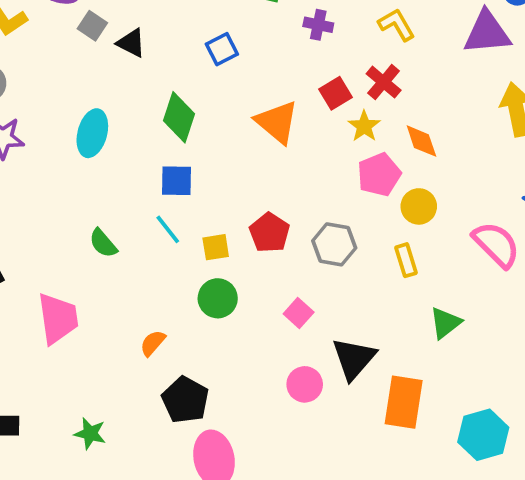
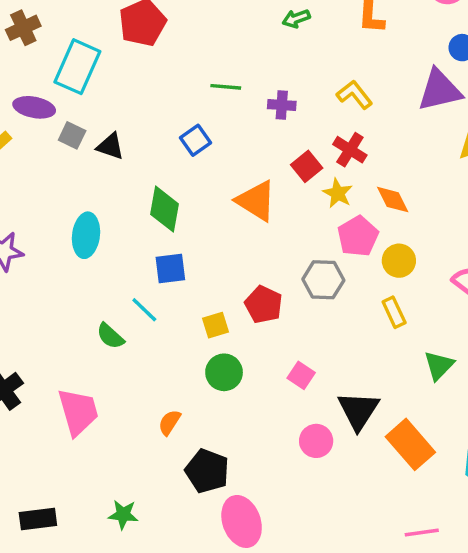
cyan line: (168, 229) -> (144, 310), moved
gray hexagon: (334, 244) -> (323, 280), moved
orange rectangle: (404, 402) -> (410, 444), turned -42

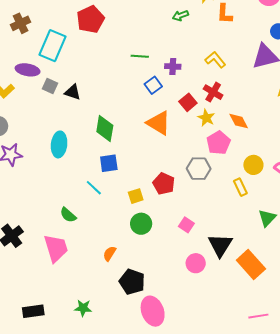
blue square: (195, 140) -> (153, 85), moved
yellow circle: (399, 261) -> (253, 165), moved
green semicircle: (110, 336) -> (68, 215), moved

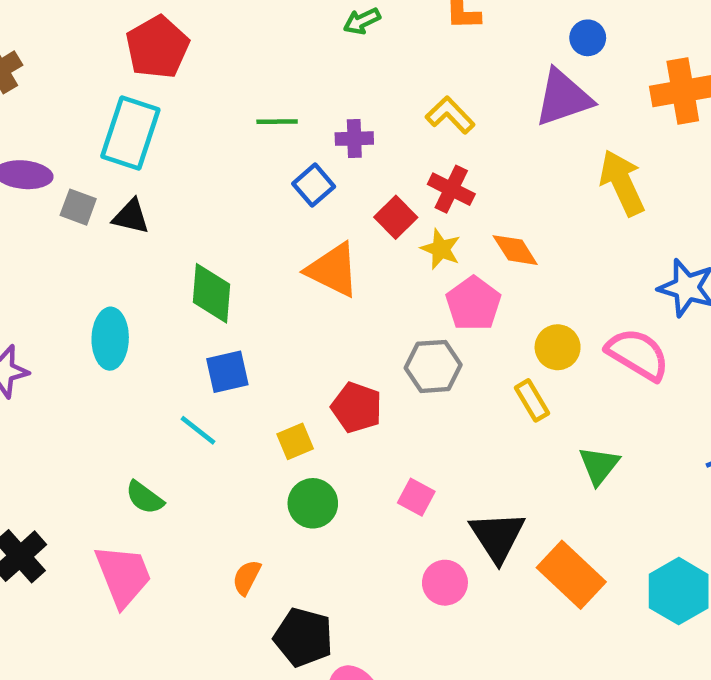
cyan rectangle: (53, 46) -> (130, 133), moved

